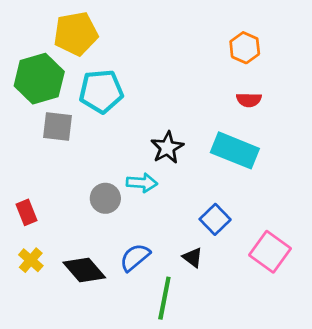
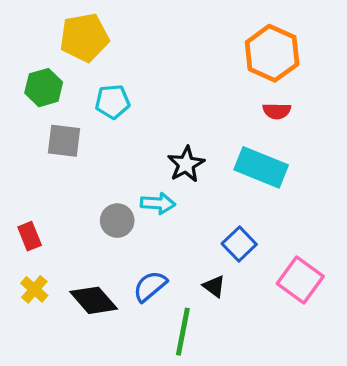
orange hexagon: (245, 48) -> (272, 53), size x1.6
green hexagon: (39, 79) -> (44, 88), size x0.7
cyan pentagon: (101, 91) -> (112, 102), size x0.7

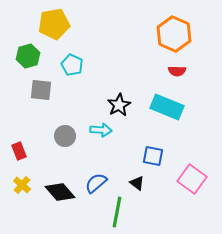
cyan pentagon: (112, 102) -> (72, 65), turned 30
gray circle: (117, 221) -> (65, 136), moved
blue square: (239, 244) -> (153, 156), turned -35

